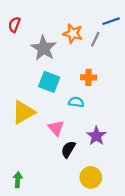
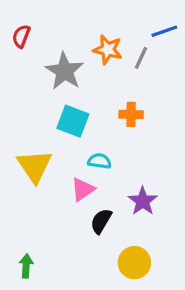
cyan semicircle: (76, 102) -> (99, 161), moved
yellow triangle: (23, 112) -> (35, 166), turned -35
pink triangle: (56, 128) -> (83, 189), turned 36

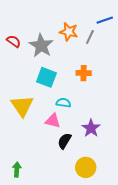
red semicircle: (21, 36) -> (14, 41), moved, turned 104
pink triangle: (83, 189) -> (53, 121), turned 49

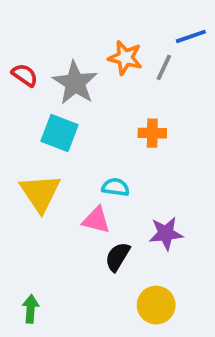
cyan square: (46, 77) -> (60, 133), moved
purple star: (91, 128) -> (166, 234), turned 30

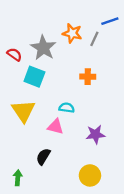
red semicircle: (25, 75) -> (14, 54), moved
black semicircle: (117, 257) -> (43, 157), moved

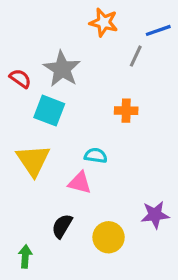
orange star: (72, 33) -> (104, 22), moved
purple star: (96, 134) -> (155, 215), moved
yellow circle: (90, 175) -> (109, 237), moved

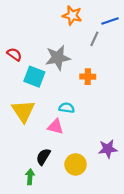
gray star: (62, 69) -> (58, 58), moved, turned 30
green arrow: (25, 257) -> (30, 177), moved

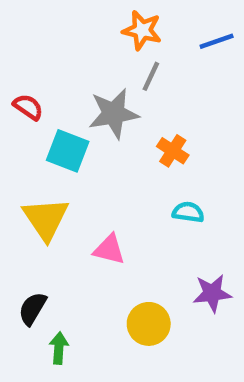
gray line: (94, 39) -> (151, 76), moved
orange cross: (88, 77) -> (173, 151), turned 32
cyan semicircle: (67, 108) -> (188, 212), moved
black semicircle: (43, 157) -> (33, 309), moved

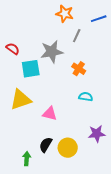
gray line: (151, 76) -> (77, 36), moved
cyan square: (68, 151) -> (31, 69), turned -30
yellow triangle: (46, 219) -> (21, 100), turned 45
black semicircle: (33, 309) -> (46, 145), moved

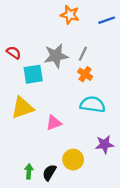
gray line: (77, 36) -> (83, 54), moved
cyan semicircle: (86, 97) -> (93, 104), size x1.6
pink triangle: (50, 114) -> (54, 123), turned -35
black semicircle: (46, 145) -> (49, 172), moved

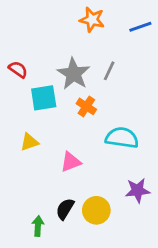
gray star: (56, 56) -> (74, 74), turned -30
orange cross: (85, 74) -> (86, 106), moved
yellow triangle: (22, 108) -> (29, 142), size x0.6
black semicircle: (49, 172) -> (65, 209), moved

